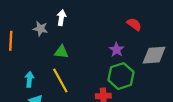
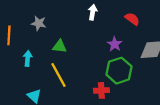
white arrow: (61, 18) -> (93, 12), moved
cyan arrow: (29, 79) -> (28, 58), moved

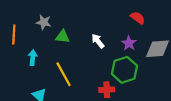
white arrow: (93, 12) -> (98, 41), moved, turned -48
purple star: (115, 44) -> (129, 43), moved
green triangle: (60, 46) -> (62, 37), moved

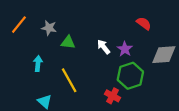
orange line: (14, 34) -> (19, 25), moved, turned 36
purple star: (129, 43) -> (125, 49), moved
red cross: (107, 90) -> (113, 96), turned 32

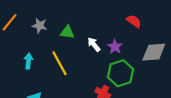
green triangle: (68, 42) -> (67, 32), moved
yellow line: (69, 80) -> (59, 63), moved

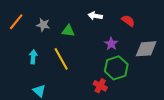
white arrow: (94, 44) -> (95, 16), moved, turned -40

